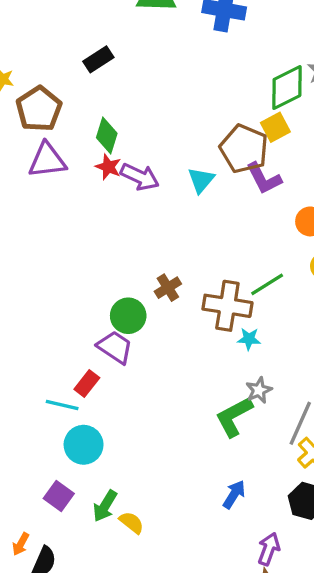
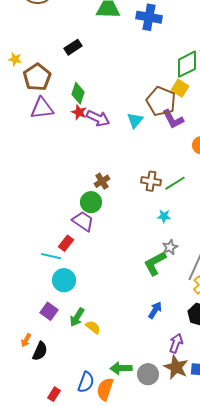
yellow square: (275, 127) -> (180, 88), turned -30
brown cross: (168, 288) -> (102, 181), moved
brown cross: (227, 306) -> (151, 181), moved, size x0.7

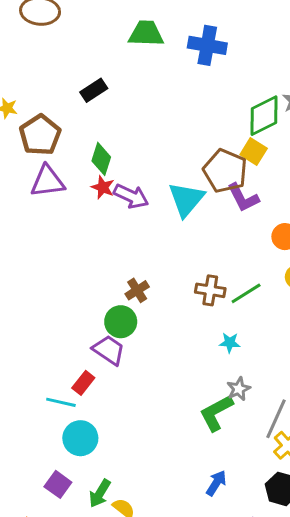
cyan triangle: (135, 120) -> (186, 199), size x1.5

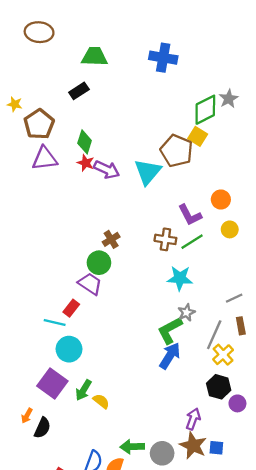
green trapezoid: (146, 34) -> (94, 57), moved
purple L-shape: (243, 198) -> (190, 215), moved
cyan star: (230, 343) -> (180, 278), size x1.6
blue arrow: (216, 483) -> (170, 356), moved, size x1.4
purple square: (58, 484) -> (52, 383), size x1.5

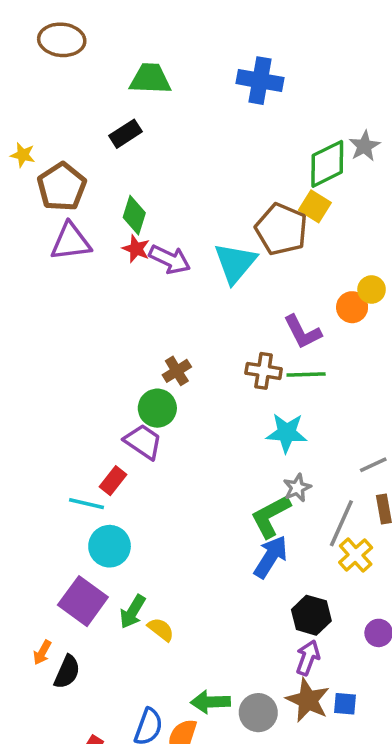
yellow circle: (230, 229) -> (372, 289), moved
green line: (192, 242) -> (306, 374), turned 30
black hexagon: (219, 387) -> (311, 615), moved

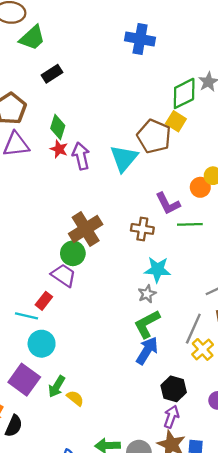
green trapezoid: (150, 79) -> (32, 38), moved, turned 136
purple arrow: (170, 259) -> (81, 156), turned -128
brown cross: (177, 371) -> (86, 229), size x1.8
green line: (306, 374) -> (190, 224), moved
gray star: (297, 488) -> (147, 294), moved

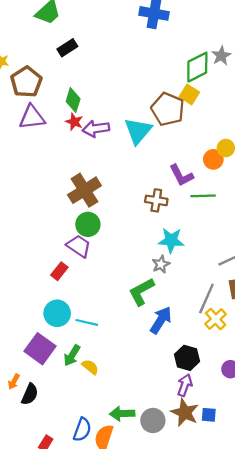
purple arrow: (81, 156) -> (96, 129), turned -85
brown cross: (86, 229) -> (84, 190), moved
cyan line: (27, 316) -> (87, 322), moved
green L-shape: (147, 324) -> (141, 292), moved

